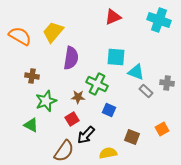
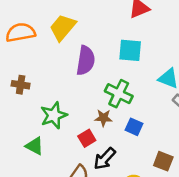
orange semicircle: (20, 36) -> (21, 32), turned -40
cyan square: (116, 57) -> (130, 50), moved
brown cross: (32, 76) -> (21, 85), moved
brown star: (78, 97) -> (103, 118), moved

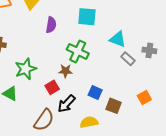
purple semicircle: (86, 61) -> (51, 25), size x0.7
blue square: (134, 127) -> (95, 92), moved

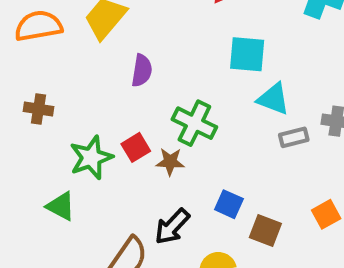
cyan square: (87, 17) -> (247, 54), moved
gray rectangle: (128, 59) -> (294, 137), turned -56
red square: (52, 87) -> (136, 147), moved

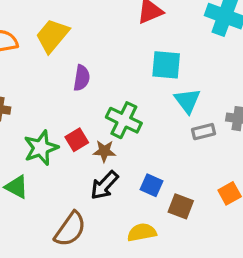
cyan triangle: (273, 99) -> (187, 101), turned 32
black arrow: (172, 226) -> (104, 185), moved

